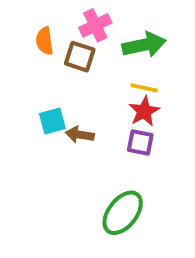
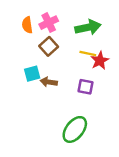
pink cross: (95, 25) -> (49, 23), moved
brown square: (80, 57) -> (49, 46), moved, turned 30
red star: (144, 111) -> (100, 61), moved

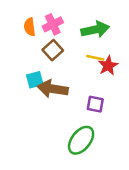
brown arrow: (49, 82) -> (53, 89), size x1.6
purple square: (85, 87) -> (95, 104), moved

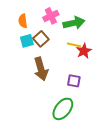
pink cross: (53, 24) -> (51, 16), moved
cyan square: (35, 80) -> (27, 41), moved
brown arrow: (53, 89) -> (41, 69), turned -115

